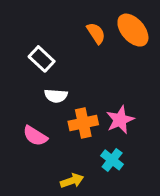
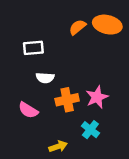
orange ellipse: (133, 30) -> (107, 25), turned -36
orange semicircle: (96, 33) -> (77, 27), turned -96
white rectangle: (42, 59) -> (33, 48), turned -48

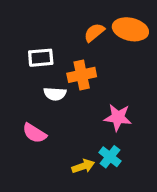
pink star: (97, 97) -> (118, 117), turned 30
orange cross: (67, 100) -> (82, 75), moved
yellow arrow: (58, 146) -> (83, 166), moved

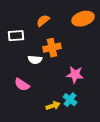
orange ellipse: (130, 29) -> (83, 19), turned -30
orange semicircle: (94, 32) -> (43, 21), moved
white rectangle: (41, 58) -> (16, 36), moved

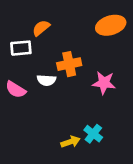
orange semicircle: (43, 21) -> (41, 28), moved
pink star: (75, 75) -> (104, 83), moved
pink semicircle: (22, 85) -> (16, 90), moved

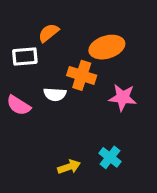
orange ellipse: (111, 25) -> (107, 47), moved
orange cross: (69, 64) -> (82, 75), turned 30
yellow arrow: (71, 142) -> (69, 167), moved

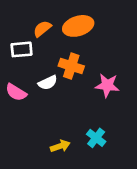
orange ellipse: (107, 47) -> (78, 26), moved
white semicircle: (55, 94) -> (48, 83), turned -30

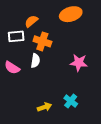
orange ellipse: (78, 26) -> (71, 14), moved
orange cross: (71, 66) -> (42, 41), moved
white semicircle: (48, 83) -> (35, 61), turned -56

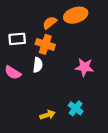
orange semicircle: (31, 21) -> (50, 23), moved

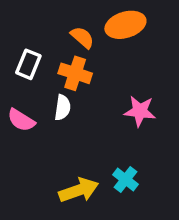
orange semicircle: (50, 23) -> (82, 37), turned 80
white rectangle: (17, 39) -> (28, 64), turned -63
yellow arrow: (47, 115) -> (79, 190), size x1.5

